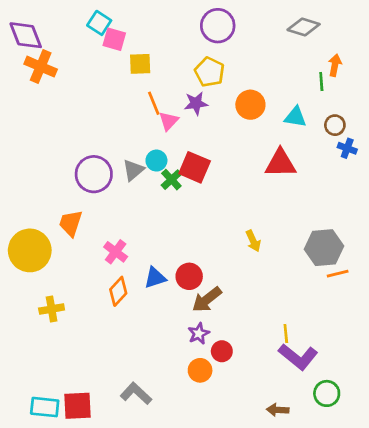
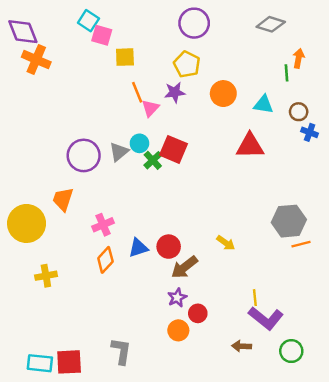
yellow arrow: (253, 241) -> (226, 243), moved, turned -30
pink cross: (116, 252) -> (103, 225), turned 30
gray L-shape: (136, 393) -> (121, 351), turned 56
brown arrow: (278, 410) -> (242, 346), moved

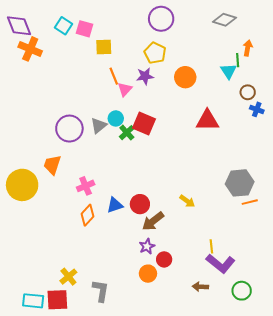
cyan square: (88, 21) -> (63, 26), moved
cyan triangle: (263, 104) -> (229, 71), moved, turned 48
yellow cross: (46, 276) -> (68, 277), moved, turned -30

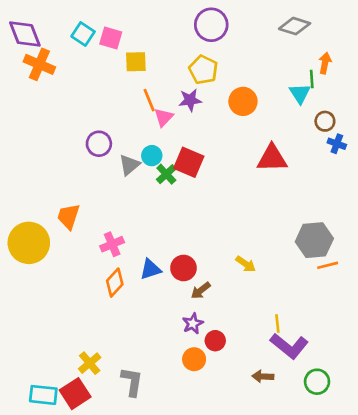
purple circle: (69, 129) -> (99, 144), moved, size x0.7
brown arrow: (153, 221) -> (201, 290), size x0.7
red square: (57, 300) -> (75, 394), turned -30

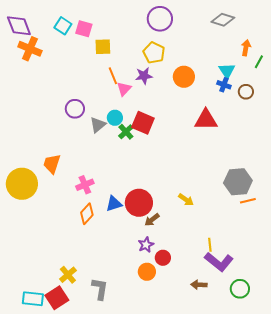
green line: (312, 79) -> (259, 62), moved, turned 32
blue cross: (337, 144) -> (224, 85), moved
red circle: (183, 268) -> (139, 203), size x1.4

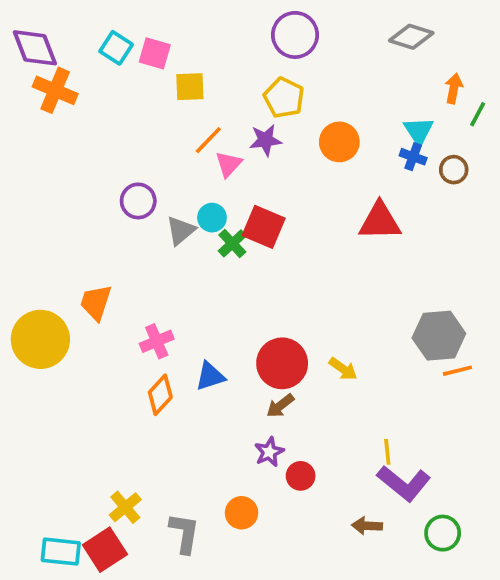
orange line: (113, 76) -> (208, 140), turned 66
red circle: (139, 203) -> (282, 363), moved
orange circle: (147, 272) -> (242, 513), moved

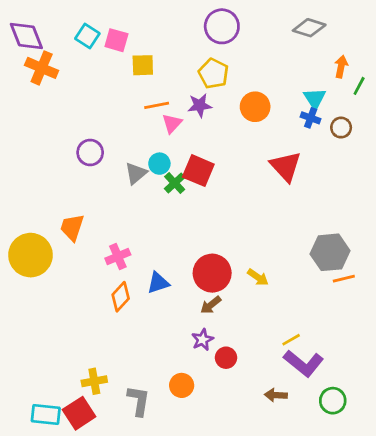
orange line: (208, 140) -> (157, 105), turned 35
purple circle: (138, 201) -> (90, 152), moved
red triangle: (380, 221) -> (286, 166), turned 48
yellow line: (387, 452) -> (291, 340), turned 66
yellow cross: (125, 507) -> (94, 381), turned 30

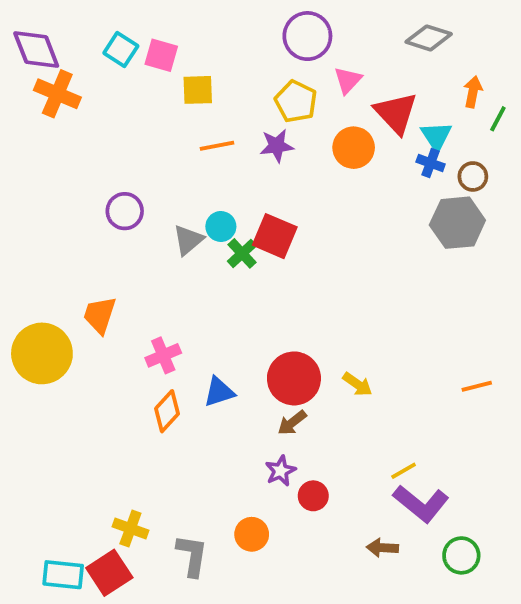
pink triangle: (172, 123) -> (348, 80), moved
red triangle: (286, 166) -> (396, 113), moved
gray hexagon: (330, 252) -> (457, 223), moved
yellow cross: (94, 381) -> (130, 529), turned 30

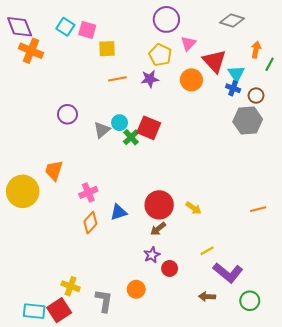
yellow line: (404, 471) -> (207, 251), moved

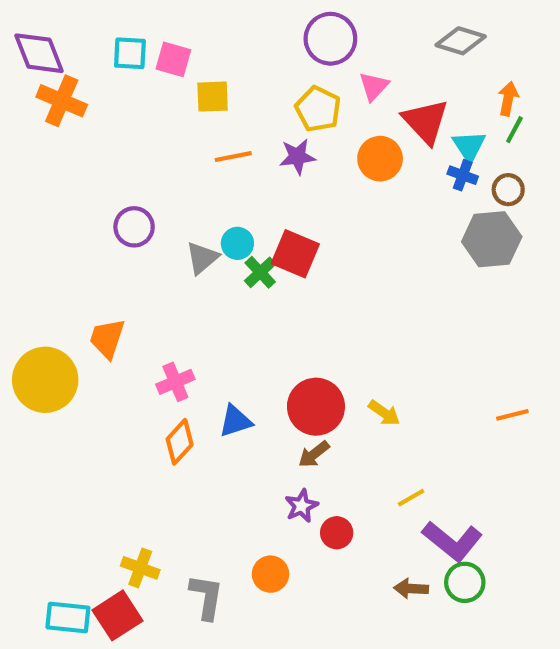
cyan square: (65, 27) -> (130, 53), turned -30
green line: (270, 64) -> (514, 130), moved
green circle: (250, 301) -> (465, 582), moved

